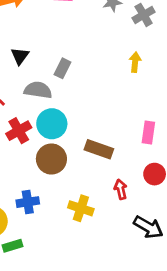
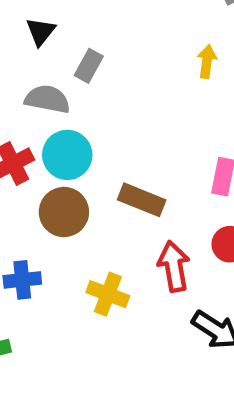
black triangle: (20, 56) -> (41, 32), moved
red arrow: (121, 189) -> (174, 266), size x1.5

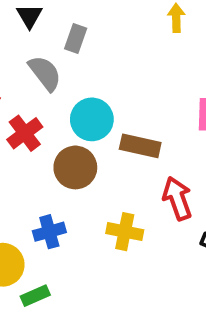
gray semicircle: (47, 99) -> (45, 73), turned 51
cyan circle: (67, 155) -> (92, 119), moved

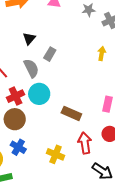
cyan circle: (92, 119) -> (39, 94), moved
brown circle: (75, 167) -> (15, 119), moved
blue cross: (49, 232) -> (18, 147), turned 35

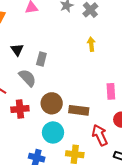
cyan circle: (39, 94) -> (53, 132), moved
red cross: (16, 96) -> (20, 109), turned 36
brown circle: (15, 119) -> (52, 103), moved

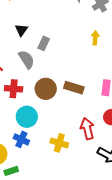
brown rectangle: (79, 110) -> (74, 88), moved
cyan circle: (53, 132) -> (27, 117), moved

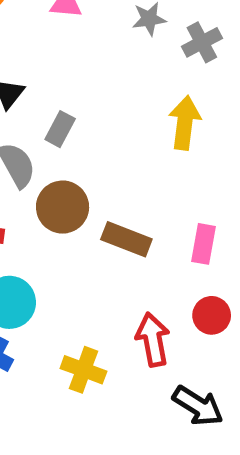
yellow arrow: (95, 38) -> (185, 123), size x1.5
brown circle: (46, 89) -> (63, 207), moved

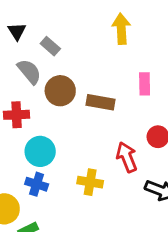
gray rectangle: (60, 129) -> (50, 46), turned -66
pink rectangle: (204, 244) -> (145, 84), moved

